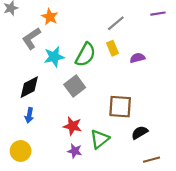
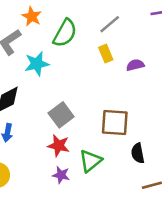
green semicircle: (85, 55) -> (65, 33), moved
gray square: (75, 86) -> (61, 115), moved
black semicircle: (140, 133) -> (138, 153), turned -70

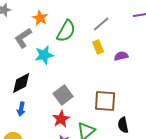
red star: (59, 146) -> (61, 119), turned 30

